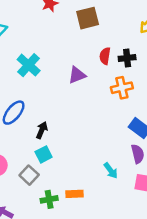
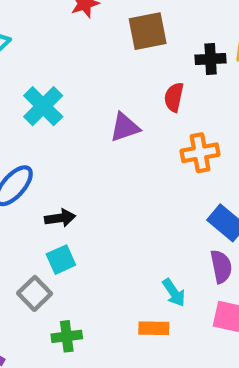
black cross: (127, 58) -> (211, 59), moved
black arrow: (42, 130) -> (60, 218), turned 56
orange rectangle: (74, 194) -> (154, 328), moved

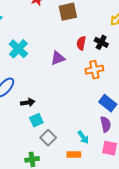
black cross: (211, 59) -> (101, 42), moved, turned 32
cyan square: (61, 260) -> (36, 120), moved
gray square: (35, 293) -> (48, 138), moved

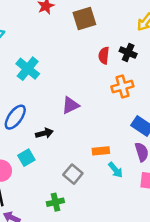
purple triangle: (58, 58) -> (71, 105), moved
cyan square: (36, 120) -> (26, 158), moved
orange rectangle: (74, 155) -> (101, 151), moved

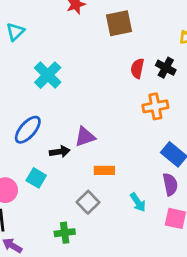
purple triangle: (71, 105) -> (85, 137), moved
orange rectangle: (101, 151) -> (104, 170), moved
cyan square: (26, 158) -> (36, 178), turned -35

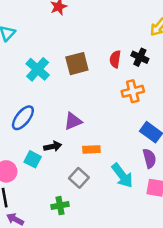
brown square: (119, 23) -> (77, 64), moved
black arrow: (60, 152) -> (53, 146), moved
cyan arrow: (138, 202) -> (122, 176), size x1.5

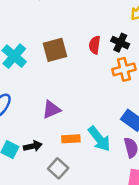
orange cross: (133, 91) -> (124, 69), moved
black arrow: (53, 146) -> (33, 146), moved
cyan arrow: (122, 176) -> (99, 139), moved

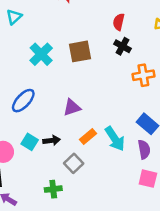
black cross: (120, 43) -> (122, 46), moved
red semicircle: (95, 45) -> (119, 22), moved
orange rectangle: (71, 139) -> (88, 137), turned -42

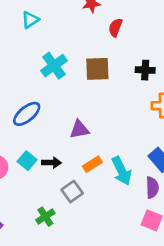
red semicircle: (119, 22) -> (115, 28), moved
black cross: (122, 46) -> (145, 70), turned -35
green cross: (53, 189) -> (45, 217), turned -35

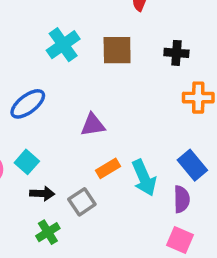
black arrow: (51, 163) -> (42, 194), moved

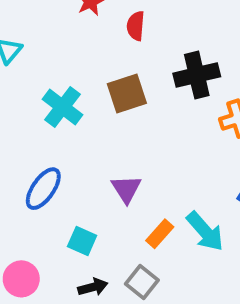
black cross: (176, 53) -> (197, 75), size x1.5
purple triangle: (93, 125) -> (126, 189), turned -36
cyan square: (27, 162) -> (82, 241), moved

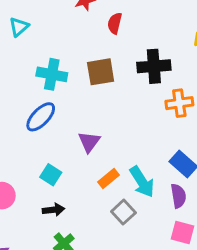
cyan cross: (62, 107) -> (52, 74), turned -36
blue ellipse: (43, 189) -> (41, 117), moved
gray square: (142, 282) -> (123, 212), moved

